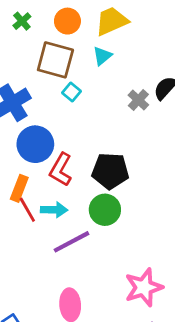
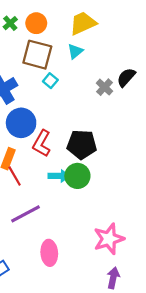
orange circle: (67, 21) -> (36, 23), moved
cyan arrow: (54, 210) -> (59, 176), moved
purple line: (71, 242) -> (25, 214), moved

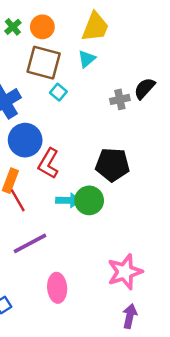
yellow trapezoid: (83, 23) -> (95, 27), turned 136
gray cross: (105, 87) -> (120, 99), turned 35
black pentagon: (82, 145) -> (113, 165), moved

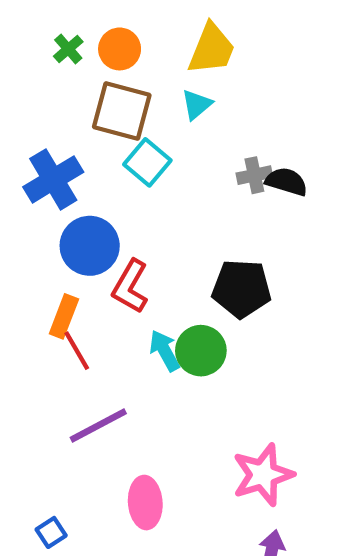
black semicircle: (145, 88) -> (286, 182), moved, turned 65
cyan square: (58, 92) -> (147, 162), size x1.5
cyan arrow: (68, 200) -> (165, 351), turned -120

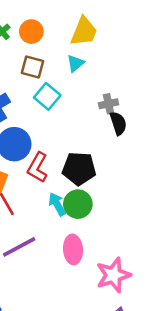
brown square: (122, 111) -> (33, 67), size x0.7
black semicircle: (286, 182) -> (118, 123), moved, turned 55
black pentagon: (242, 289) -> (79, 169), moved
pink ellipse: (145, 503) -> (73, 249), moved

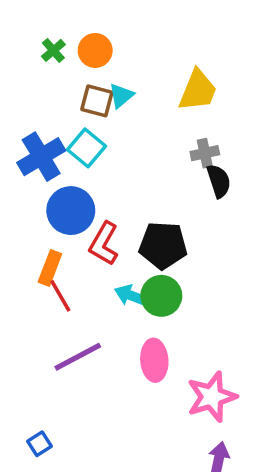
yellow trapezoid: (84, 32) -> (198, 90), moved
cyan triangle: (75, 63) -> (121, 96), moved
cyan square: (47, 96) -> (86, 148), moved
cyan arrow: (57, 204) -> (132, 296), turned -40

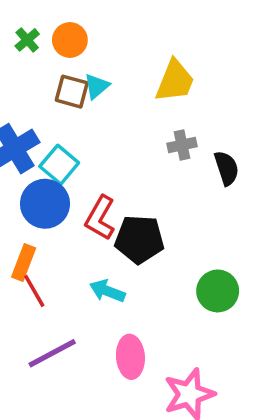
cyan square: (86, 148) -> (59, 165), moved
black semicircle: (219, 181) -> (227, 168), moved
red L-shape: (104, 244) -> (100, 218), moved
green circle: (161, 296) -> (218, 291), moved

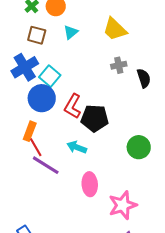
yellow trapezoid: (175, 81) -> (115, 29), turned 112
brown square: (72, 92) -> (37, 35), moved
purple line: (52, 353) -> (46, 165), moved, turned 60

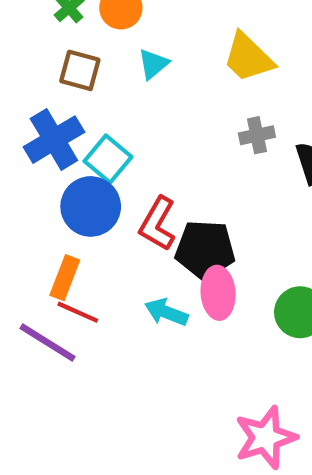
red line: (36, 147) -> (78, 312), turned -36
purple line: (46, 165) -> (47, 342), moved
pink ellipse: (90, 184) -> (218, 293), moved

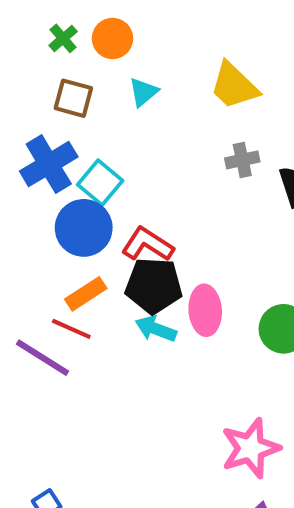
red L-shape: (158, 224) -> (148, 244), turned 93
black pentagon: (205, 250) -> (154, 286), moved
orange rectangle: (65, 278) -> (86, 294), moved, turned 36

